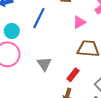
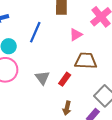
red rectangle: (73, 75) -> (65, 79), moved

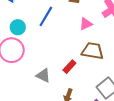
gray triangle: (42, 78) -> (43, 75), moved, turned -35

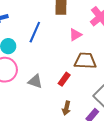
gray triangle: (43, 75) -> (35, 81), moved

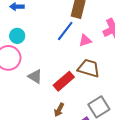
blue line: (35, 32) -> (65, 31), moved
red rectangle: (64, 79) -> (64, 81), size x1.5

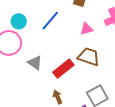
blue line: (65, 31) -> (50, 21), moved
brown arrow: (59, 110) -> (57, 97), turned 128

